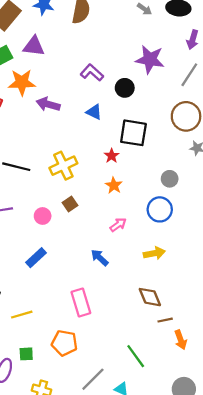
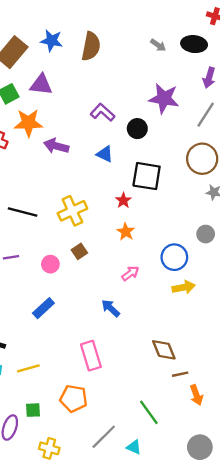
gray circle: (170, 179) -> (206, 234), moved
yellow arrow: (154, 253) -> (184, 287), moved

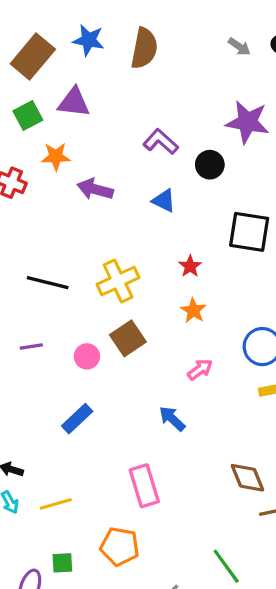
orange star: (28, 123) -> (56, 156), size x0.7
black square: (147, 176) -> (249, 232), moved
brown square: (79, 251) -> (128, 338), size x1.5

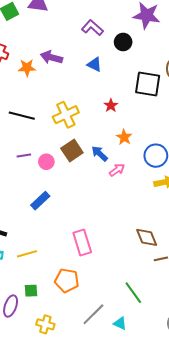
orange star: (56, 156) -> (27, 68), moved
orange star: (193, 310) -> (124, 137), moved
purple line: (31, 347) -> (24, 156), moved
blue arrow: (172, 419) -> (100, 154), moved

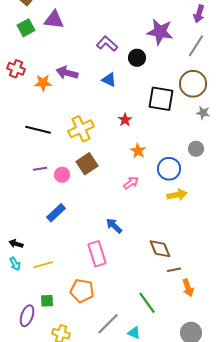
blue arrow: (100, 154) -> (114, 226), moved

